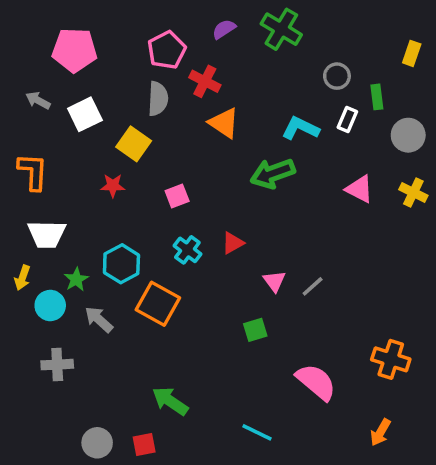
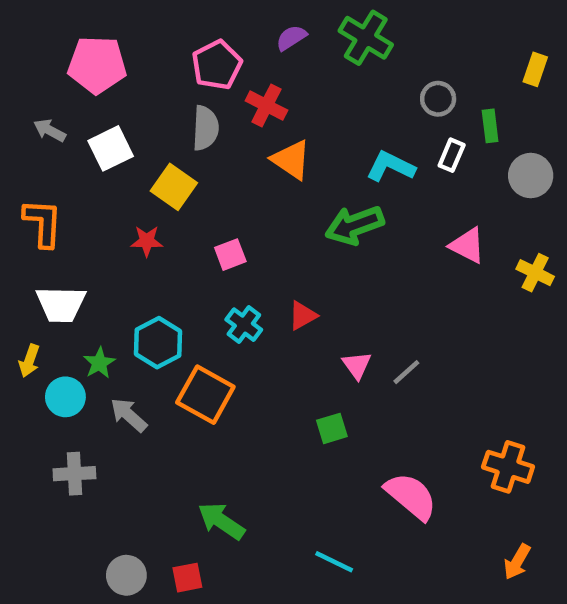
yellow cross: (413, 193) -> (535, 273), moved
orange arrow: (380, 432) -> (517, 562), moved

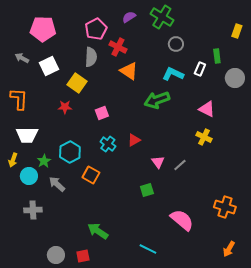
gray circle: (438, 99) -> (176, 44), moved
yellow cross: (535, 273) -> (204, 137), moved
orange square: (205, 395) -> (91, 175), size x0.7

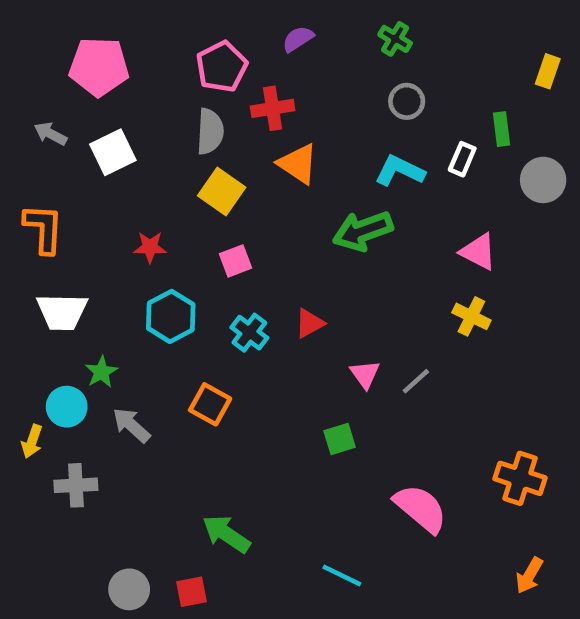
green cross: (162, 17) -> (395, 39), moved, size x0.6
red cross: (118, 47) -> (273, 108), turned -36
yellow square: (77, 83) -> (222, 192), moved
cyan hexagon: (70, 152) -> (171, 316), moved
yellow arrow: (13, 160) -> (32, 441), moved

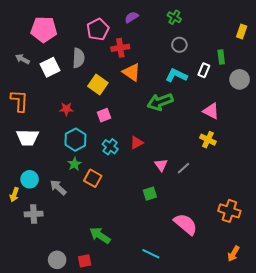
gray semicircle: (210, 131) -> (78, 58), moved
green star: (101, 372) -> (74, 164), moved

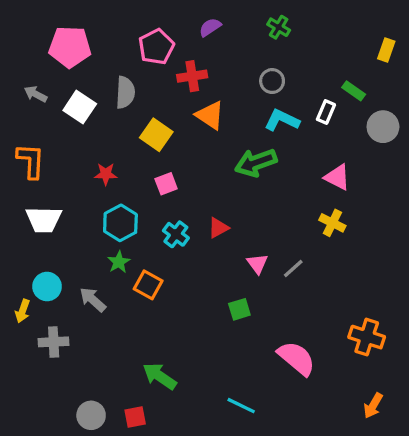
gray circle: (179, 45) -> (272, 81), moved
green rectangle: (221, 57) -> (354, 91), turned -48
white square: (50, 67) -> (80, 107), turned -30

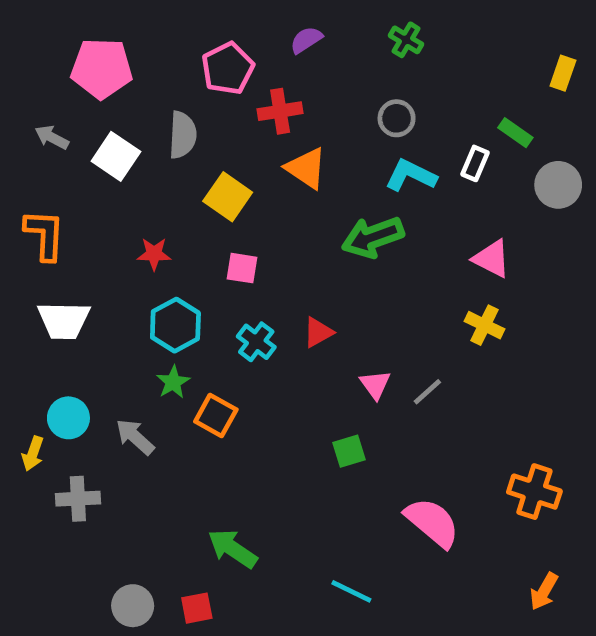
pink square: (166, 184) -> (242, 268), turned 30

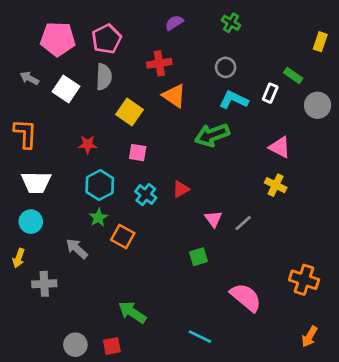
pink pentagon: (228, 68) -> (107, 39), moved
cyan circle: (68, 418) -> (31, 222), moved

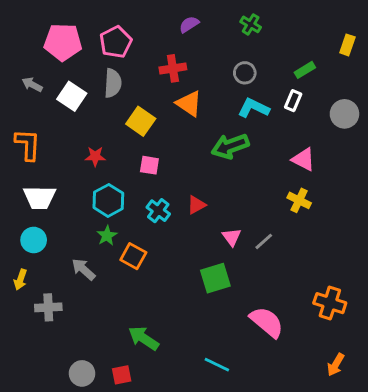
green rectangle: (293, 75) -> (305, 70), moved, turned -66
green square: (199, 257) -> (215, 278), size x1.5

